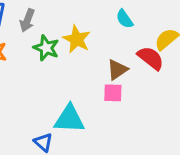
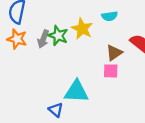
cyan semicircle: (125, 19) -> (110, 16), moved, turned -63
gray arrow: (27, 20) -> (43, 39), moved

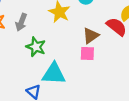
green star: (58, 36) -> (36, 47), moved

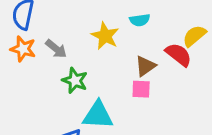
gray arrow: (21, 22) -> (56, 49), turned -72

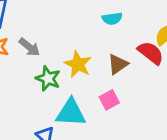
yellow star: (105, 36) -> (78, 64), moved
pink square: (141, 89) -> (109, 100), moved, turned -30

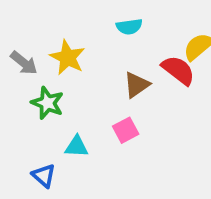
yellow star: (78, 64) -> (67, 57), moved
cyan triangle: (71, 113) -> (77, 147), size x0.6

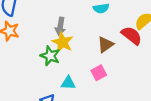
yellow star: (67, 57) -> (63, 42), moved
gray arrow: (24, 63) -> (60, 26), moved, turned 60

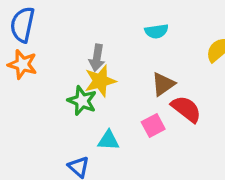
red semicircle: (132, 35) -> (186, 109), moved
yellow star: (63, 42) -> (100, 81), turned 30

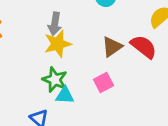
green star: (82, 101) -> (55, 80), moved
red semicircle: (186, 109) -> (144, 47), moved

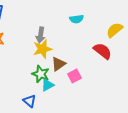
brown triangle: (112, 47) -> (59, 64), moved
cyan triangle: (65, 95) -> (48, 85), turned -32

